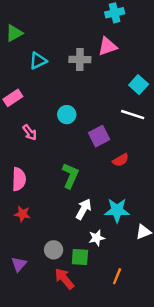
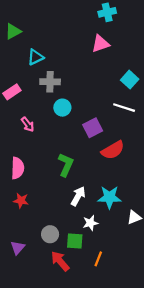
gray cross: (80, 60) -> (50, 82), moved
red semicircle: (121, 160) -> (113, 150), size x1.5
orange line: (117, 276) -> (98, 259), moved

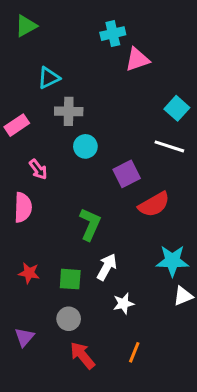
cyan cross: (107, 12) -> (113, 34), moved
green triangle: (13, 31) -> (26, 26), moved
pink semicircle: (18, 168) -> (23, 207), moved
cyan star: (109, 197) -> (172, 261), moved
green square: (75, 241) -> (70, 279), moved

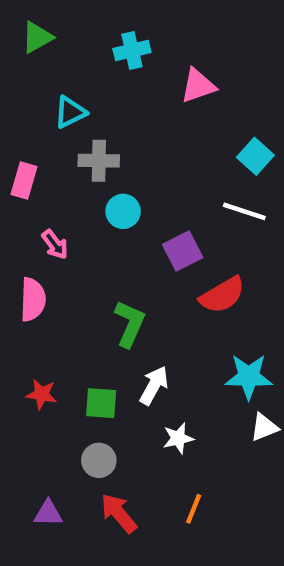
cyan cross: (113, 34) -> (132, 50), moved
pink rectangle: (17, 125) -> (24, 181), turned -40
purple triangle: (24, 337) -> (48, 513), moved, turned 50

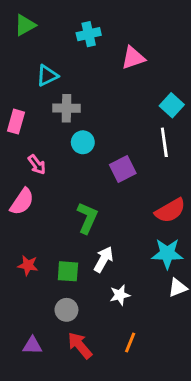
white line: (244, 211) -> (164, 142), turned 64
red semicircle: (222, 295) -> (170, 211), moved
pink semicircle: (33, 300) -> (22, 202), turned 32

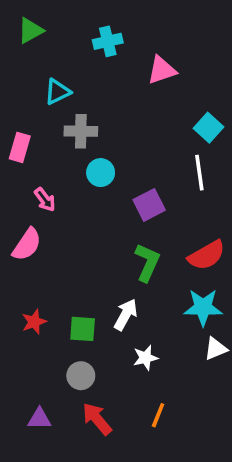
green L-shape: (87, 218) -> (147, 262), moved
red star: (28, 265) -> (34, 322), turned -30

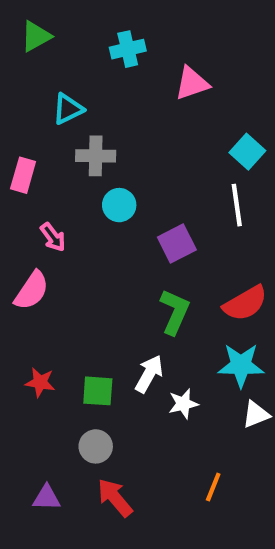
red star: (34, 322) -> (40, 382), turned 30
white star: (146, 358) -> (183, 404), moved
orange line: (158, 415) -> (213, 487), moved

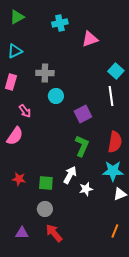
cyan triangle: (68, 109) -> (15, 51), moved
red semicircle: (245, 303) -> (115, 142), turned -50
orange line: (213, 487) -> (115, 231), moved

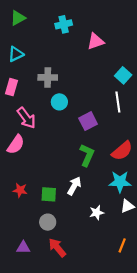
pink arrow: (25, 111) -> (26, 118), size x1.5
red semicircle: (115, 142) -> (122, 151), turned 40
white star: (86, 189) -> (97, 213), moved

